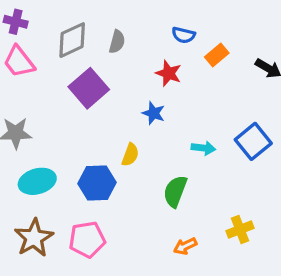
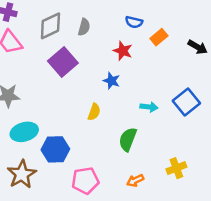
blue hexagon: (97, 183) -> (55, 149), moved
pink pentagon: (87, 239) -> (85, 181), moved

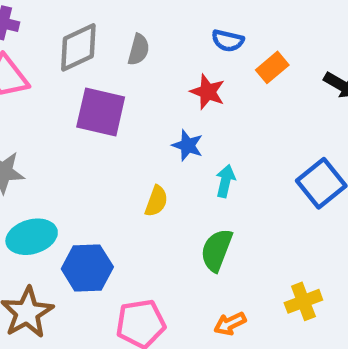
purple square: (63, 62) -> (101, 112), turned -36
cyan arrow: (149, 107) -> (225, 181), moved, turned -84

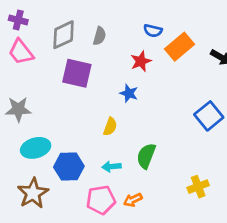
orange rectangle: (272, 67) -> (179, 47), size x1.5
red star: (208, 92) -> (141, 61), turned 30
cyan arrow: (225, 181) -> (112, 167), moved, turned -108
orange arrow: (230, 324) -> (133, 200), moved

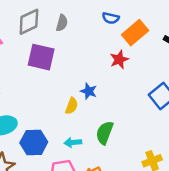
red star: (141, 61) -> (119, 60), moved
blue star: (129, 93) -> (89, 91), moved

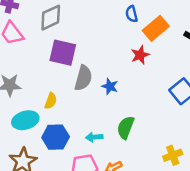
blue semicircle: (111, 18) -> (132, 14), turned 63
gray semicircle: (62, 23) -> (83, 78), moved, size x1.5
yellow semicircle: (72, 106) -> (51, 101), moved

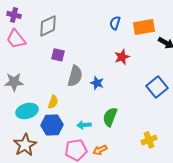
blue semicircle: (132, 14) -> (115, 23), turned 32
orange rectangle: (156, 28) -> (144, 27), moved, turned 30
purple square: (63, 53) -> (58, 55), size x0.6
yellow semicircle: (51, 101) -> (53, 102), moved

